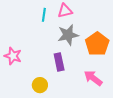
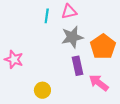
purple rectangle: (59, 62) -> (78, 66), moved

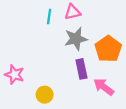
pink star: (14, 59) -> (14, 75), moved

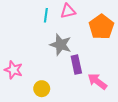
gray star: (76, 39) -> (61, 45), moved, turned 30
orange pentagon: (108, 49) -> (101, 27), moved

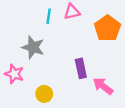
gray star: (61, 45) -> (33, 47), moved

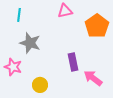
cyan line: (49, 16) -> (19, 15), moved

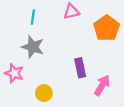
cyan line: (19, 15) -> (33, 17), moved
pink arrow: (93, 78) -> (102, 85), turned 84

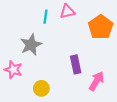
cyan line: (33, 17) -> (46, 17), moved
gray star: (33, 47) -> (31, 45), turned 30

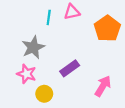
purple rectangle: (76, 64) -> (70, 68), moved, turned 66
pink star: (13, 70) -> (27, 74), moved

